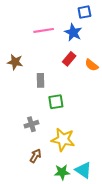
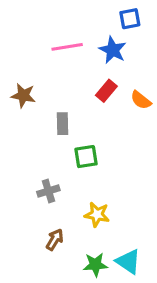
yellow star: (63, 140) -> (97, 215), size x0.7

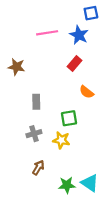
orange semicircle: (141, 100) -> (87, 92), moved
gray rectangle: (63, 124) -> (36, 102), moved
green square: (86, 157) -> (69, 118), moved
yellow star: (97, 215) -> (61, 140), moved

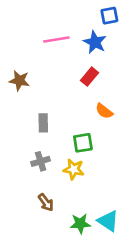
brown arrow: (38, 168) -> (46, 202), turned 112

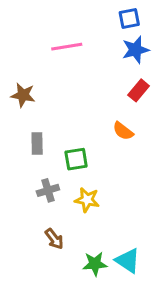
blue star: (95, 42) -> (135, 50), moved, turned 30
red rectangle: (90, 77) -> (139, 90), moved
gray rectangle: (43, 123) -> (37, 143), moved
green square: (83, 143) -> (76, 159), moved

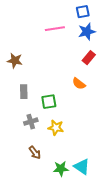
pink line: (67, 47) -> (55, 29), moved

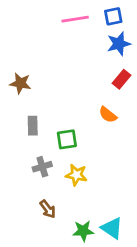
pink line: (55, 29) -> (75, 19), moved

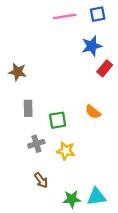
blue star: (119, 44) -> (92, 46), moved
orange semicircle: (108, 115) -> (93, 112), moved
cyan triangle: (112, 228) -> (96, 197), turned -42

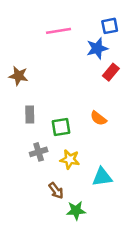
blue square: (98, 14) -> (110, 26), moved
pink line: (65, 16) -> (58, 31), moved
brown arrow: (41, 180) -> (56, 191), moved
cyan triangle: (96, 197) -> (102, 177), moved

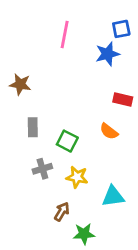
pink line: (58, 31) -> (65, 34), turned -70
red rectangle: (111, 72) -> (123, 100), moved, turned 63
green square: (61, 127) -> (67, 141), turned 36
brown arrow: (56, 191) -> (62, 212), turned -112

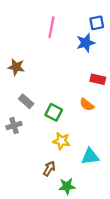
gray rectangle: (33, 127) -> (26, 101), turned -48
gray cross: (42, 169) -> (14, 126), moved

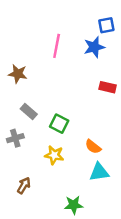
pink line: (51, 27) -> (57, 46), moved
orange semicircle: (87, 105) -> (93, 147), moved
yellow star: (61, 141) -> (54, 155), moved
brown arrow: (49, 169) -> (24, 185), moved

